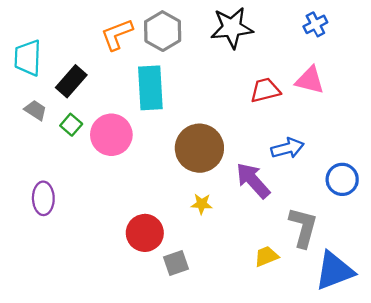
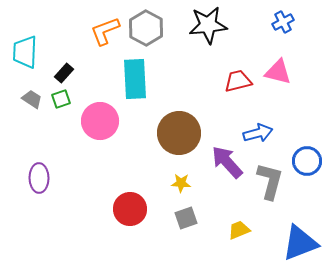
black rectangle: (71, 81) -> (64, 73), size x0.7
green square: (71, 125) -> (61, 99), moved, turned 30
gray L-shape: (303, 227) -> (270, 181), moved
gray square: (176, 263) -> (186, 218), moved

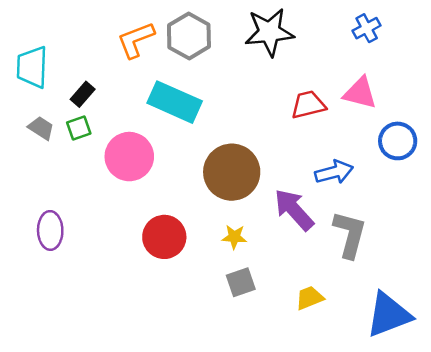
cyan rectangle: (135, 79) -> (175, 102), turned -63
blue circle: (307, 161) -> (398, 141), moved
red circle: (130, 209) -> (164, 237), moved

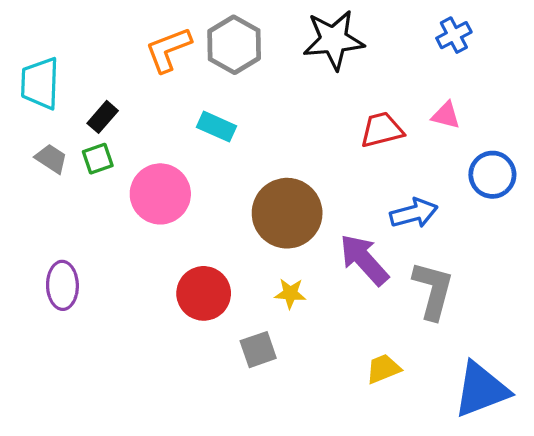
pink triangle: (360, 93) -> (446, 115), size x0.7
cyan rectangle: (175, 102) -> (216, 127), size x0.6
gray square: (241, 282) -> (258, 350), moved

